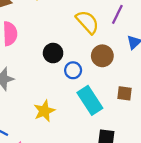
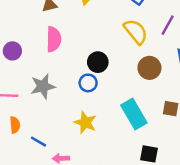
blue circle: (73, 70) -> (88, 83), moved
yellow star: (44, 111) -> (85, 122), turned -30

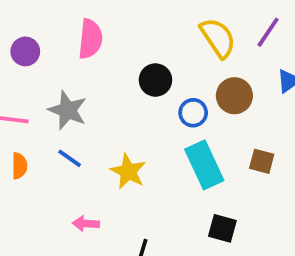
blue circle: (88, 83) -> (193, 113), moved
gray star: (43, 86) -> (68, 110), turned 30
blue line: (38, 142) -> (70, 158), moved

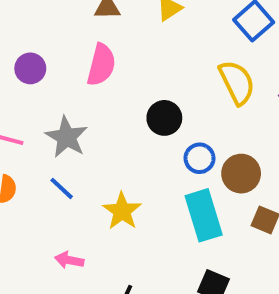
brown circle: (234, 96) -> (241, 174), moved

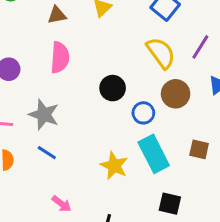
brown circle: (241, 174) -> (176, 94), moved
yellow star: (122, 211) -> (114, 166), moved
pink arrow: (69, 260) -> (62, 204), turned -144

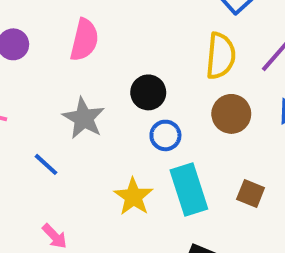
yellow semicircle: (161, 53) -> (221, 56), turned 32
blue circle: (143, 113) -> (165, 135), moved
gray star: (44, 115) -> (84, 118), moved

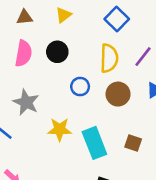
black circle: (148, 92) -> (57, 52), moved
blue circle: (165, 135) -> (80, 87), moved
yellow star: (133, 197) -> (60, 129), moved, turned -30

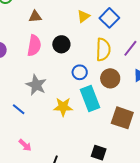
yellow triangle: (63, 15) -> (83, 16), moved
cyan rectangle: (94, 143) -> (90, 98), moved
brown square: (133, 143) -> (122, 118), size x1.6

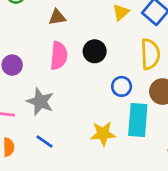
gray star: (36, 85) -> (40, 102), moved
cyan rectangle: (90, 98) -> (138, 120), turned 30

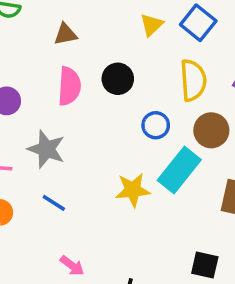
cyan rectangle: (138, 120) -> (179, 170), turned 36

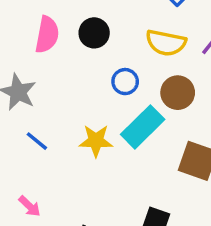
yellow semicircle: (193, 80) -> (166, 43), turned 99
blue line: (54, 203) -> (37, 141), moved

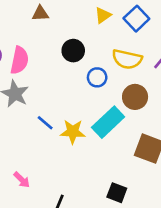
pink semicircle: (47, 35) -> (19, 60), moved
blue circle: (125, 82) -> (97, 77), moved
blue line: (37, 141) -> (45, 123), moved

